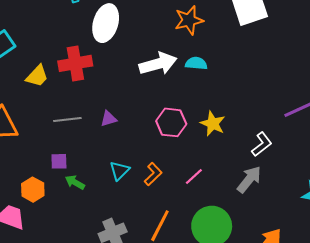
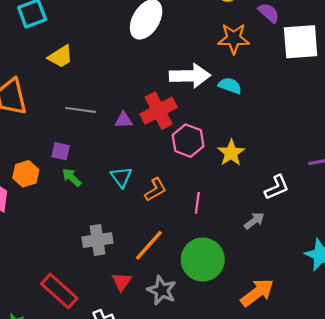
red cross: (75, 63) -> (159, 111), moved, turned -32
cyan triangle: (119, 171) -> (121, 177), turned -35
pink line: (194, 176) -> (197, 203), turned -54
gray arrow: (249, 179) -> (254, 221), size x0.7

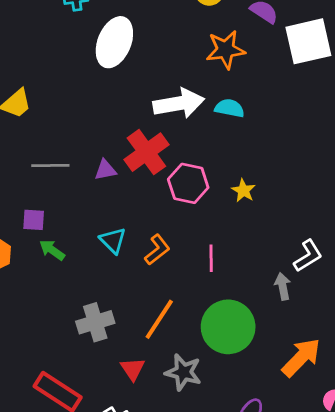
yellow star: (231, 153) -> (243, 191), size x0.7
white L-shape: (277, 187) -> (308, 256), moved
gray arrow: (254, 221) -> (283, 286), moved, turned -55

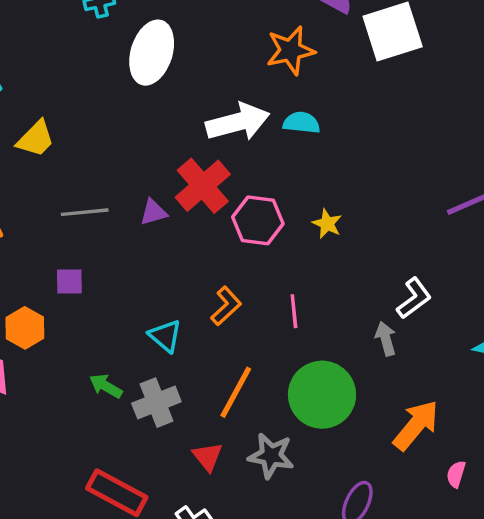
cyan triangle: (113, 240) -> (165, 336), moved
green arrow: (52, 250) -> (106, 386), moved

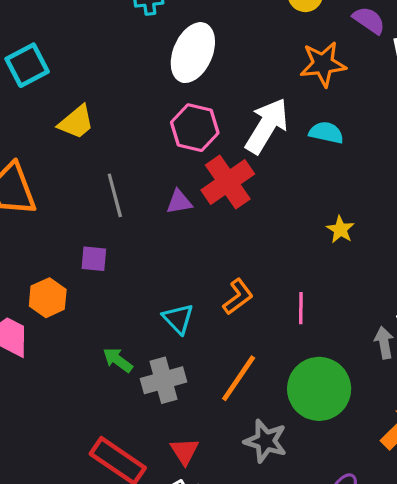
white arrow: (238, 122) -> (267, 126), turned -50
gray line: (85, 212) -> (115, 195), turned 75
pink hexagon: (258, 220) -> (195, 128), moved
red triangle: (208, 457) -> (184, 451), moved

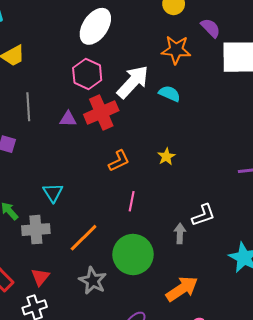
orange L-shape: (238, 297) -> (119, 161), moved

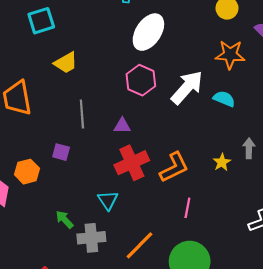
red cross: (101, 112) -> (132, 163), moved
orange L-shape: (119, 161) -> (174, 167), size x1.4
gray arrow: (180, 233) -> (249, 148), moved

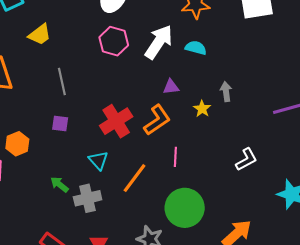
purple triangle: (122, 126) -> (171, 87), moved
purple square: (61, 152) -> (60, 123), moved
orange line: (139, 245) -> (134, 178), moved

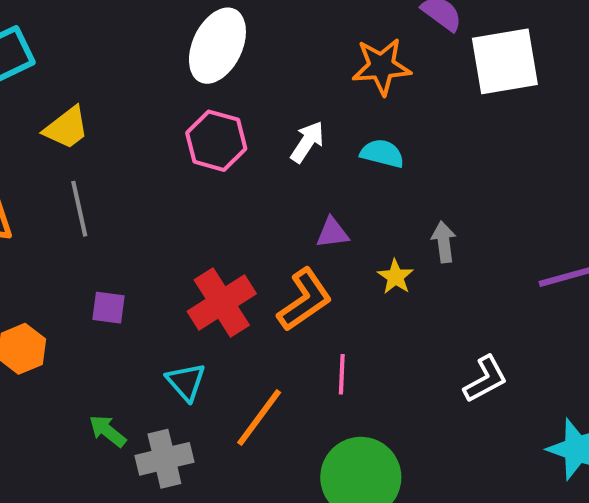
white arrow: (159, 42) -> (307, 142), size x0.6
gray line: (62, 81) -> (79, 209), moved

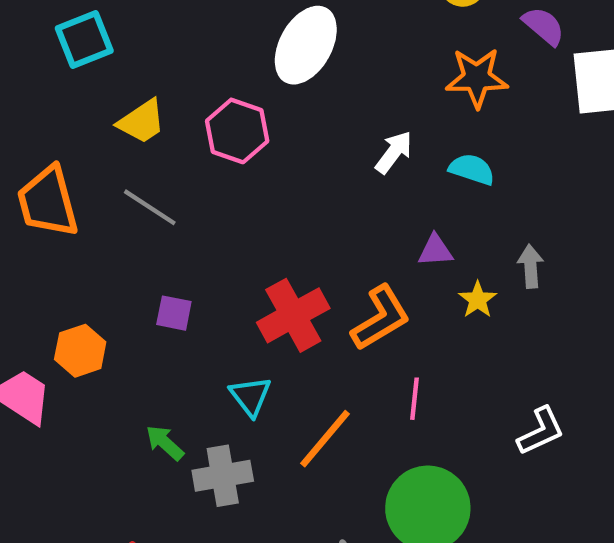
pink hexagon: (216, 141) -> (237, 131), moved
gray line: (79, 209) -> (150, 207), turned -48
purple triangle: (332, 233) -> (435, 250), moved
white L-shape: (485, 379) -> (541, 431), moved

